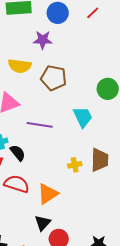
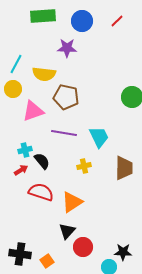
brown pentagon: (54, 78) -> (66, 97), moved
cyan trapezoid: (83, 117) -> (99, 137), moved
yellow cross: (75, 165) -> (84, 166), moved

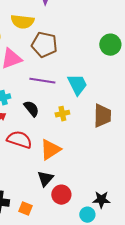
black semicircle: (42, 161) -> (31, 109), moved
orange square: (47, 261) -> (25, 209), turned -32

